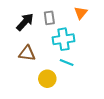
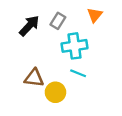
gray rectangle: (49, 18) -> (58, 21), turned 40
brown triangle: (27, 53) -> (34, 78), moved

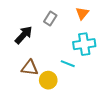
black arrow: (29, 26) -> (24, 35), moved
cyan cross: (75, 46) -> (84, 44), moved

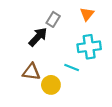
black arrow: (24, 35) -> (38, 37), moved

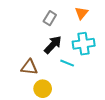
black arrow: (38, 37) -> (53, 45), moved
yellow circle: (51, 85) -> (43, 89), moved

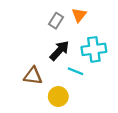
orange triangle: (82, 13) -> (79, 15), moved
yellow circle: (43, 89) -> (58, 97), moved

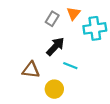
cyan cross: (94, 49) -> (95, 28), moved

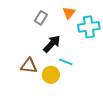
gray rectangle: (52, 19) -> (41, 18), moved
yellow circle: (54, 89) -> (51, 75), moved

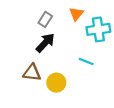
black arrow: (52, 44) -> (45, 43), moved
cyan line: (66, 62) -> (86, 62), moved

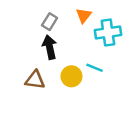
black arrow: (45, 43) -> (50, 47), turned -55
yellow circle: (56, 83) -> (71, 76), moved

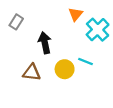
gray rectangle: (50, 22) -> (16, 22), moved
cyan cross: (108, 33) -> (98, 30), turned -35

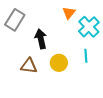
gray rectangle: (16, 22) -> (15, 20), size x1.5
cyan line: (85, 61) -> (86, 56), moved, turned 64

